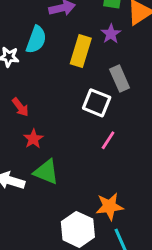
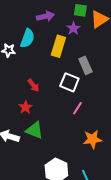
purple star: (111, 34) -> (73, 28), moved
red arrow: (20, 107) -> (33, 85), moved
orange star: (109, 206) -> (92, 139), moved

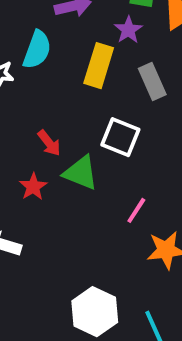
gray rectangle: (85, 65) -> (152, 81), moved
pink line: (77, 108) -> (136, 210), moved
green triangle: (34, 130) -> (81, 173), moved

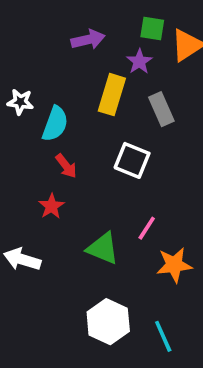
cyan semicircle: (37, 50) -> (55, 124), moved
green triangle: (81, 173) -> (103, 248), moved

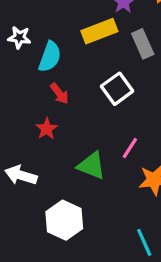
yellow rectangle: (112, 95) -> (99, 31), turned 52
white square: (132, 160) -> (117, 89), turned 32
white hexagon: (108, 322) -> (64, 220), moved

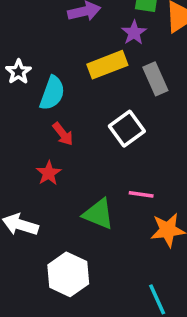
white star: (19, 37) -> (18, 72), turned 30
pink line: (130, 148) -> (141, 194), turned 65

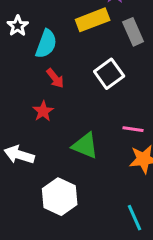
pink line: (141, 194) -> (133, 129), moved

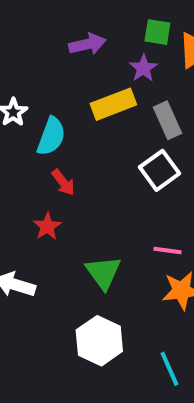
white square: (109, 74) -> (159, 170), moved
green triangle: (85, 146) -> (103, 273), turned 32
white hexagon: (60, 197) -> (99, 341), moved

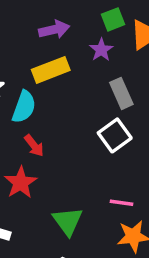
green square: (157, 32) -> (113, 19), turned -30
yellow rectangle: (113, 104) -> (51, 70), moved
red star: (47, 226) -> (21, 183), size x1.4

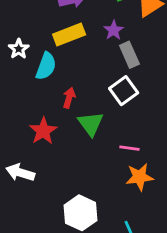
purple star: (101, 50) -> (114, 30), moved
red arrow: (34, 146) -> (69, 98), moved, turned -126
green triangle: (68, 221) -> (91, 124), moved

